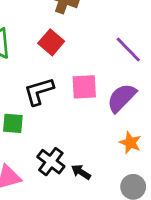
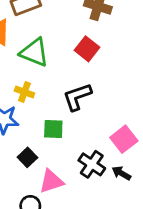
pink square: (84, 87) -> (124, 139), moved, turned -32

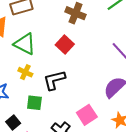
yellow cross: (24, 92) -> (25, 72), moved

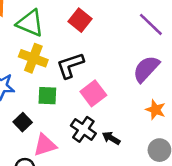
yellow cross: (25, 72) -> (33, 58), size x1.5
pink square: (87, 115) -> (93, 93), moved

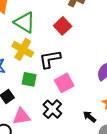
black arrow: (111, 138) -> (90, 117), moved

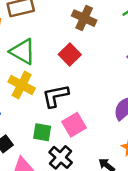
green square: (29, 79) -> (42, 132), moved

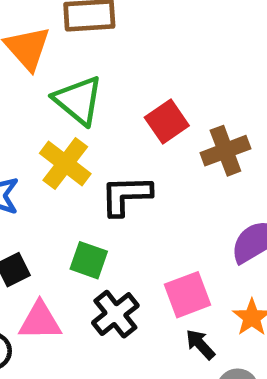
brown cross: (84, 18) -> (225, 151), moved, turned 35
pink square: (74, 125) -> (188, 295), moved

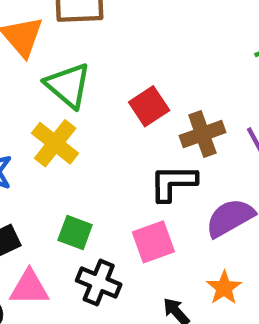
black L-shape: (126, 195) -> (173, 183), moved
pink square: (188, 295) -> (153, 242), moved
black cross: (115, 314) -> (99, 283), turned -30

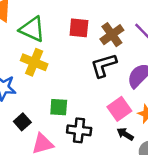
red square: (149, 106) -> (79, 28), turned -35
pink square: (153, 242) -> (119, 109), moved

